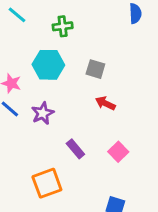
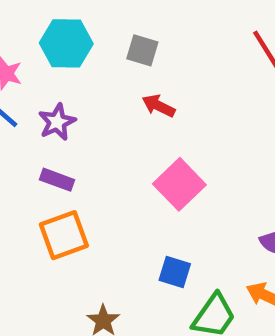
purple rectangle: (75, 149) -> (57, 180), moved, turned -30
pink square: (118, 152) -> (179, 184), size x1.5

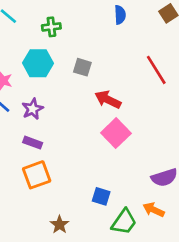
red arrow: (159, 106) -> (108, 99), moved, size x1.4
pink square: (179, 184) -> (116, 133), moved

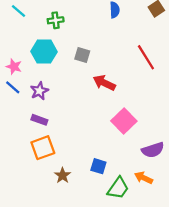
pink square: (116, 133) -> (124, 121), moved
brown star: (59, 225) -> (63, 175), moved

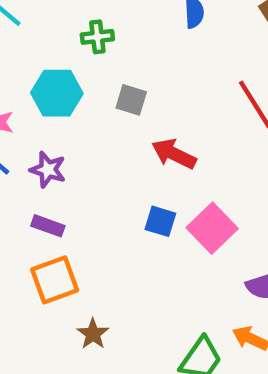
green cross: (56, 20) -> (97, 37), moved
purple star: (39, 91) -> (48, 170), turned -30
blue square: (98, 166) -> (160, 221), moved

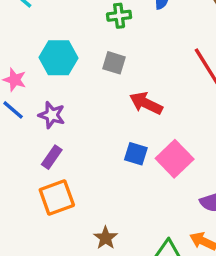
green cross: (97, 37) -> (119, 16), moved
purple rectangle: (48, 226) -> (52, 157), turned -75
brown star: (93, 334) -> (106, 238), moved

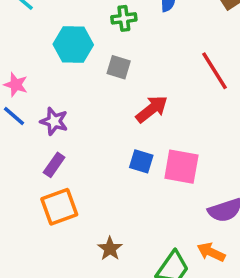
cyan hexagon: (58, 58) -> (73, 45), moved
red arrow: (146, 103) -> (152, 109), turned 116
pink square: (175, 159) -> (181, 167), turned -36

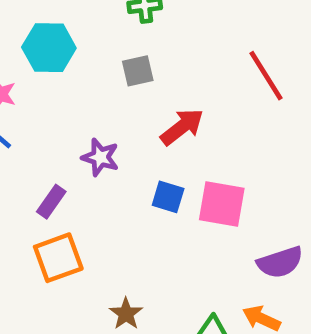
cyan hexagon: (73, 45) -> (49, 48), moved
gray square: (119, 67) -> (138, 71), turned -30
purple star: (54, 121) -> (100, 157), moved

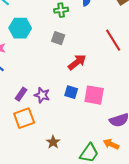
gray square: (138, 71) -> (58, 38), turned 32
purple star: (100, 157) -> (42, 95), moved

